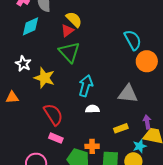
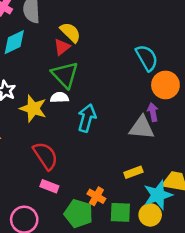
white semicircle: (92, 109) -> (59, 98), moved
purple arrow: (147, 122) -> (153, 112), moved
orange cross: (92, 146) -> (96, 196), turned 32
cyan star: (140, 146) -> (158, 195), size x1.6

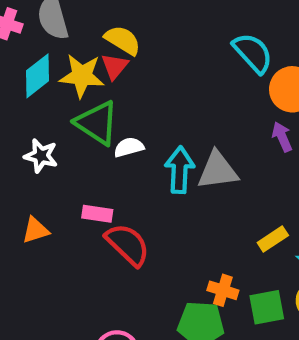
green triangle: (65, 75) -> (97, 123), moved
yellow star: (33, 109) -> (82, 76), moved
gray triangle: (142, 128) -> (218, 170), moved
pink rectangle: (49, 186) -> (97, 214), moved

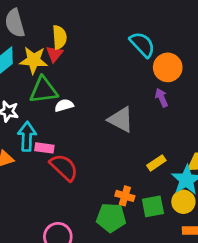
yellow semicircle: (123, 40) -> (59, 37), turned 55
green triangle: (97, 123) -> (44, 90), turned -40
cyan arrow: (180, 170) -> (27, 136), moved
gray triangle: (218, 170) -> (121, 120), turned 36

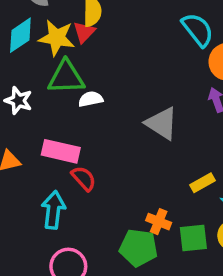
cyan arrow: (27, 136) -> (53, 210), moved
pink rectangle: (44, 148) -> (61, 151), size x1.5
red semicircle: (64, 167) -> (84, 178), size x0.7

